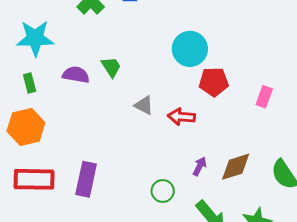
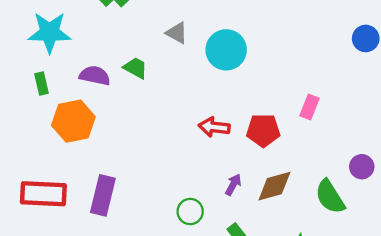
green trapezoid: (111, 67) -> (135, 68), turned -30
red pentagon: (214, 82) -> (263, 130), moved
gray triangle: (144, 105) -> (177, 33), moved
orange hexagon: (26, 127) -> (73, 121), moved

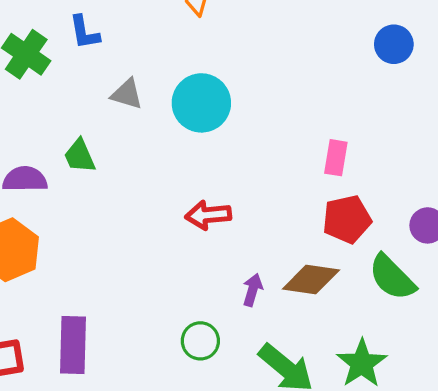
green trapezoid: (135, 68) -> (80, 156), turned -130
red pentagon: (263, 130) -> (347, 219), moved
brown diamond: (274, 186) -> (311, 279), turned 36

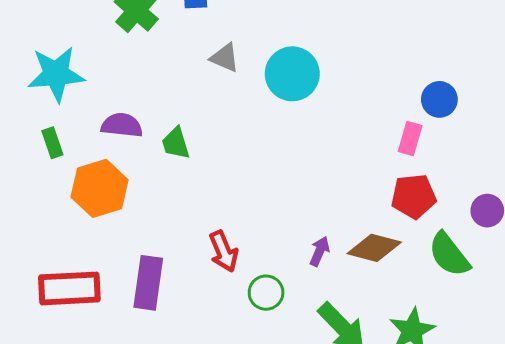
blue circle: (394, 44) -> (439, 99), moved
green trapezoid: (80, 156) -> (176, 143), moved
red arrow: (208, 215) -> (224, 251), moved, turned -114

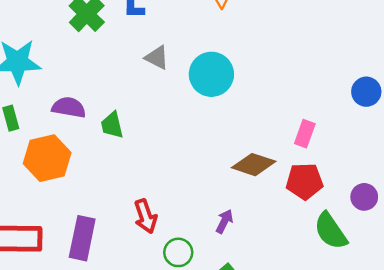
blue circle: (439, 99) -> (366, 92), moved
brown diamond: (374, 248) -> (254, 165), moved

